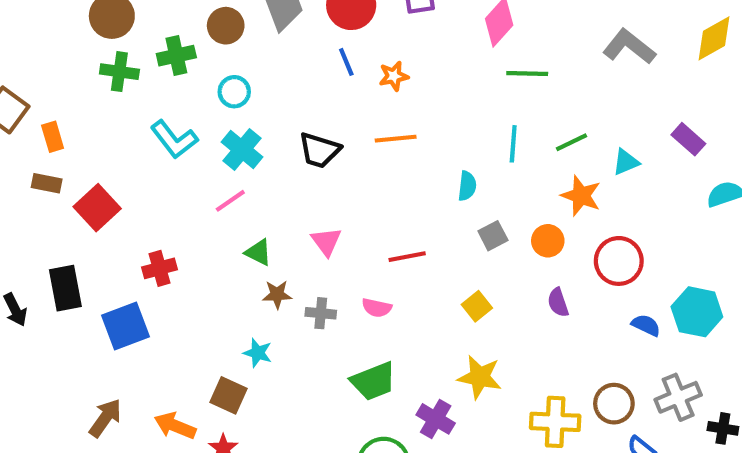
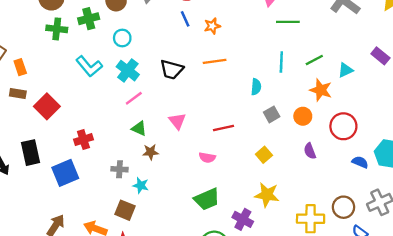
pink line: (230, 201) -> (134, 98), moved
gray cross: (321, 313) -> (120, 169), moved

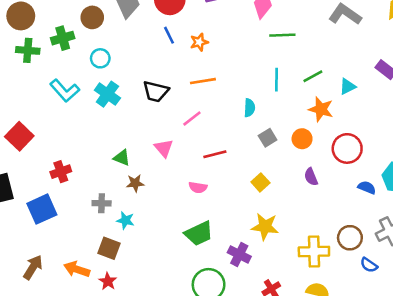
pink line: (134, 98) -> (192, 119), moved

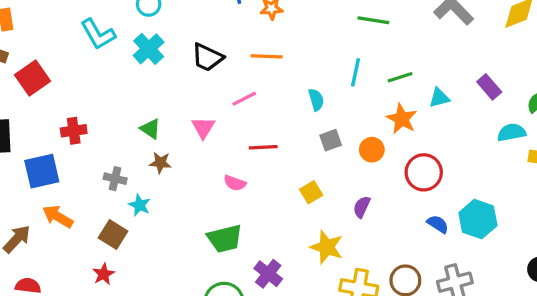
cyan semicircle: (249, 108) -> (316, 100), turned -30
purple semicircle: (311, 177) -> (362, 207), moved, turned 36
yellow star: (265, 227) -> (327, 247), moved
orange arrow: (77, 269) -> (58, 216), moved

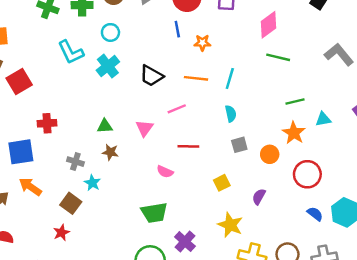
cyan line: (355, 72) -> (230, 79), moved
green triangle: (150, 129) -> (105, 126), turned -42

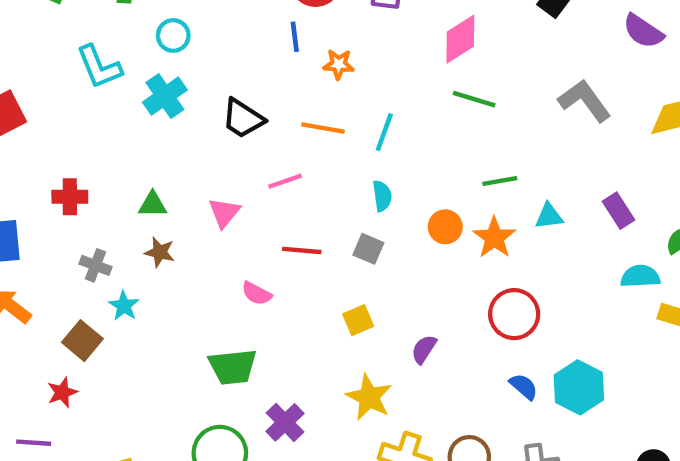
red cross: (47, 123) -> (70, 197), moved
gray square: (239, 145) -> (368, 249), moved, turned 35
orange circle: (270, 154) -> (445, 227), moved

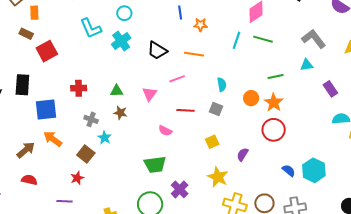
cyan line: (384, 132) -> (237, 40), moved
cyan triangle: (549, 216) -> (307, 65), moved
red circle: (514, 314) -> (274, 130), moved

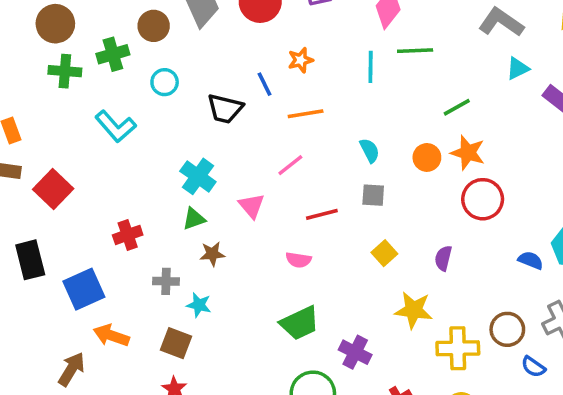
blue line: (180, 13) -> (265, 84), moved
cyan cross: (121, 41) -> (198, 176), moved
black trapezoid: (157, 51) -> (225, 109), moved
cyan triangle: (307, 65) -> (518, 68), moved

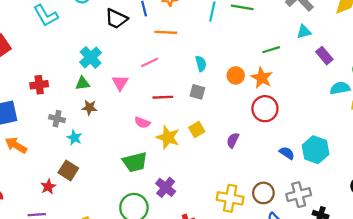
green line: (457, 107) -> (271, 50), moved
yellow star: (414, 310) -> (168, 137), moved
brown square: (176, 343) -> (68, 170), moved

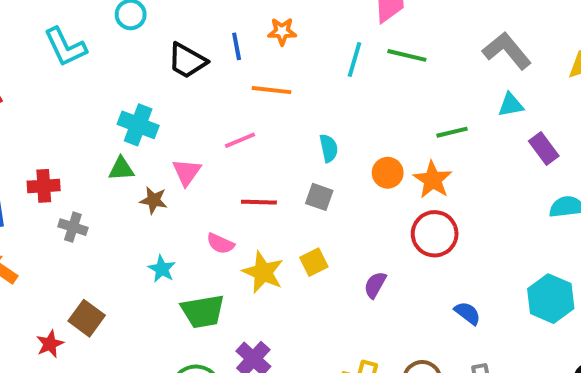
cyan cross: (91, 57) -> (138, 125), turned -30
red cross: (39, 85) -> (44, 186), moved
brown star: (89, 108) -> (154, 200), moved
cyan star: (74, 138) -> (162, 269), moved
cyan hexagon: (316, 150) -> (551, 299), moved

